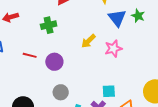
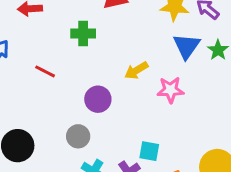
purple circle: (54, 62) -> (98, 99), moved

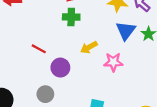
green cross: (83, 34) -> (71, 17), moved
red line: (45, 71) -> (39, 49), moved

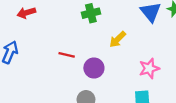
pink star: (113, 62) -> (149, 68), moved

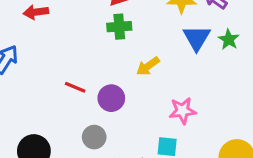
red line: (67, 55) -> (75, 87), moved

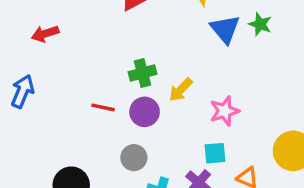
green cross: (119, 27) -> (143, 73), moved
yellow arrow: (148, 66) -> (181, 90), moved

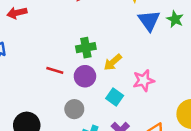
cyan square: (215, 153) -> (115, 97), moved, turned 35

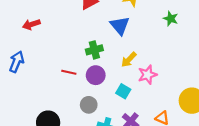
blue triangle: (149, 21) -> (120, 26), moved
yellow arrow: (113, 62) -> (129, 60), moved

